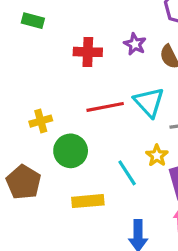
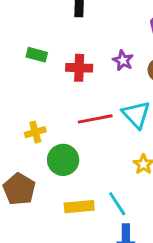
green rectangle: (33, 21) -> (37, 55), moved
cyan line: (127, 173) -> (117, 204), moved

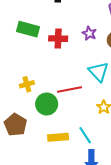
green rectangle: (37, 55) -> (28, 29), size x1.5
red line: (95, 119) -> (70, 89), moved

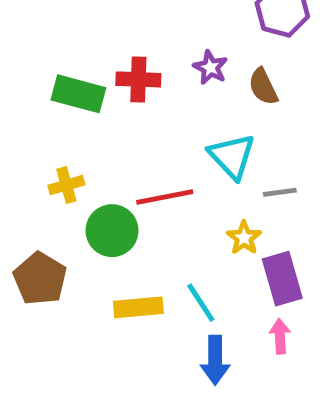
green rectangle: (28, 29) -> (78, 94), moved

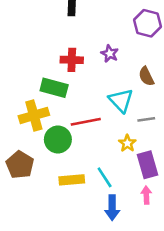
brown semicircle: (263, 87) -> (146, 76), moved
green rectangle: (78, 94) -> (54, 88), moved
yellow cross: (66, 185) -> (34, 115), size x1.6

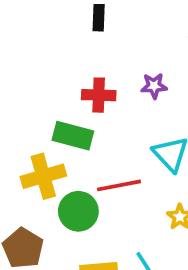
purple star: (110, 54) -> (154, 86), turned -30

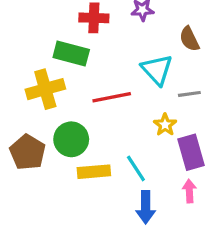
green circle: (78, 211) -> (71, 139), moved

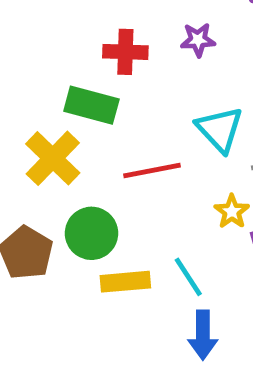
yellow cross: (45, 89) -> (53, 158), turned -30

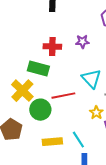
green circle: (91, 233) -> (40, 110), moved

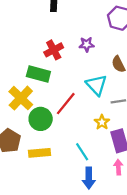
red cross: (52, 47) -> (54, 50), turned -30
red line: (63, 96) -> (66, 104), turned -40
yellow rectangle: (52, 142) -> (39, 153), moved

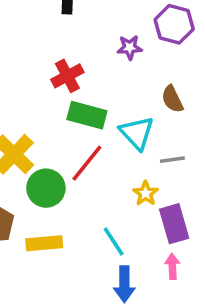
purple star: (87, 44) -> (130, 47), moved
green rectangle: (38, 74) -> (87, 115), moved

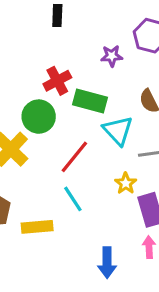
green rectangle: (87, 115) -> (90, 101), moved
green circle: (46, 188) -> (39, 117), moved
cyan line: (114, 241) -> (73, 199), moved

